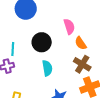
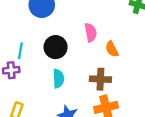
orange semicircle: (81, 43) -> (112, 49), moved
brown cross: (82, 64) -> (100, 79), turned -36

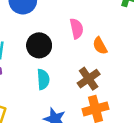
brown cross: (100, 79) -> (89, 79), turned -36

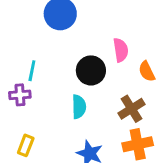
black circle: (39, 45) -> (91, 70), moved

